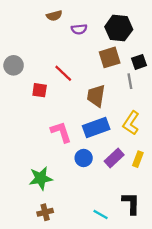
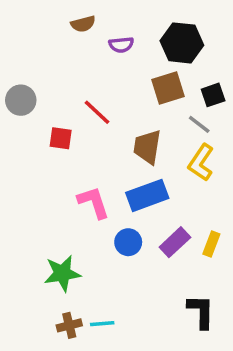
gray line: (130, 81) -> (199, 124), turned -42
yellow L-shape: (131, 123) -> (201, 163), moved
cyan line: (101, 215) -> (102, 324), moved, turned -35

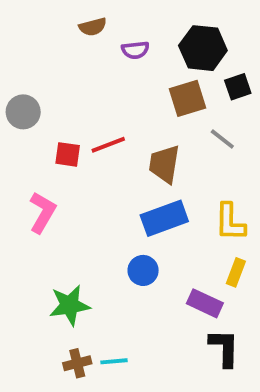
black square: (213, 95) -> (238, 87), moved
red line: (97, 112) -> (108, 145), moved, turned -64
yellow L-shape: (201, 163) -> (230, 222), moved, turned -33
pink L-shape: (94, 202) -> (42, 212), moved, turned 48
purple rectangle: (175, 242) -> (205, 303), moved, turned 68

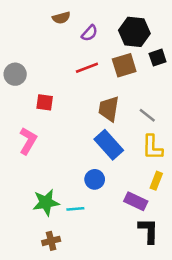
purple semicircle: (135, 50) -> (90, 33), turned -42
gray line: (222, 139) -> (147, 115), moved
red line: (108, 145) -> (87, 68), moved
blue rectangle: (164, 218) -> (109, 145), turned 68
cyan line: (114, 361) -> (75, 209), moved

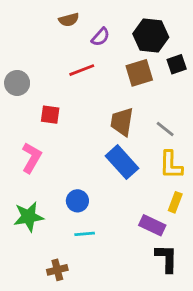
red line: (87, 68) -> (82, 70), moved
blue circle: (95, 179) -> (77, 201), moved
green star: (46, 202) -> (29, 217), moved

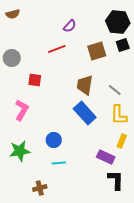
brown semicircle: (69, 20) -> (13, 14), moved
black hexagon: (151, 36) -> (118, 22), moved

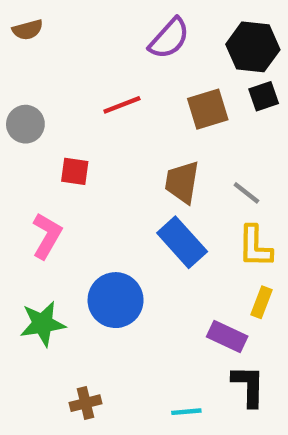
purple semicircle: (70, 26) -> (169, 38), moved, size x1.5
blue circle: (54, 140) -> (116, 300), size x1.6
cyan line: (59, 163) -> (186, 412), moved

